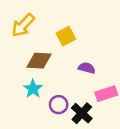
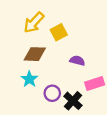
yellow arrow: (23, 25) -> (34, 23), moved

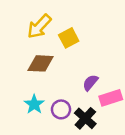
purple semicircle: (77, 61) -> (90, 83), moved, turned -64
cyan star: (29, 79) -> (34, 104), moved

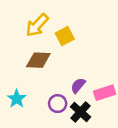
purple semicircle: (90, 83) -> (78, 85), moved
cyan star: (34, 104) -> (17, 99), moved

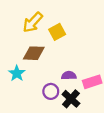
purple semicircle: (78, 85) -> (69, 75), turned 48
cyan star: (17, 99) -> (17, 73), moved

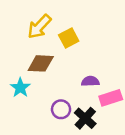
purple semicircle: (69, 75) -> (90, 81), moved

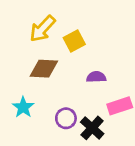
purple semicircle: (90, 81) -> (96, 77), moved
cyan star: (20, 88) -> (23, 107), moved

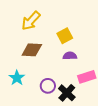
yellow square: (74, 41) -> (65, 36), moved

